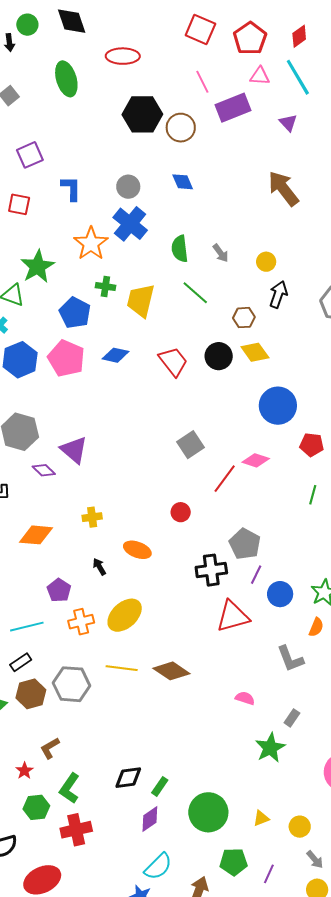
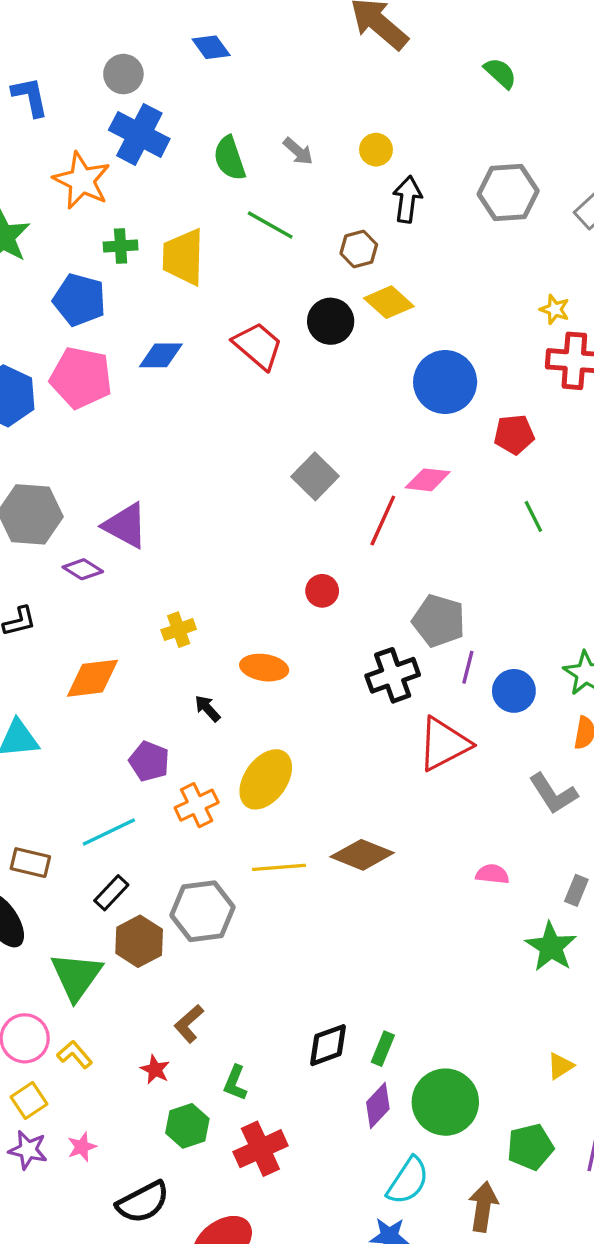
green line: (313, 495) -> (533, 516), turned -30
green L-shape: (70, 788) -> (235, 1083), size x0.7
green circle: (208, 812) -> (445, 1102), moved

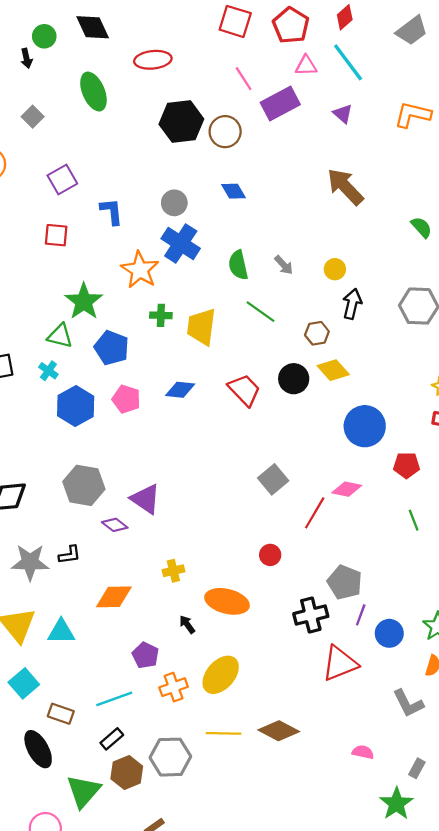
blue pentagon: (79, 300) -> (112, 348), moved
pink pentagon: (81, 378) -> (126, 399), size x0.7
orange ellipse: (264, 668) -> (227, 601), size x1.4

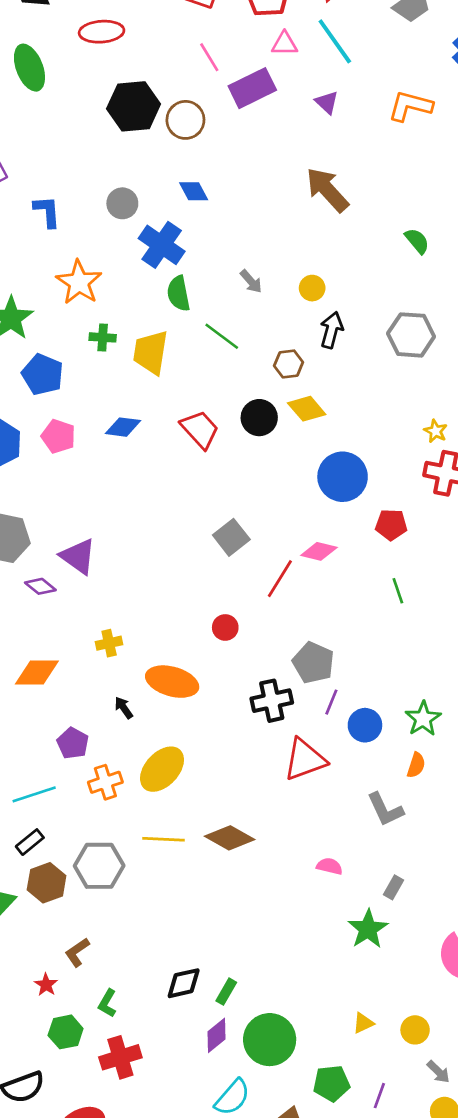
blue cross: (181, 243) -> (162, 245), moved
green semicircle: (238, 265) -> (179, 294), moved

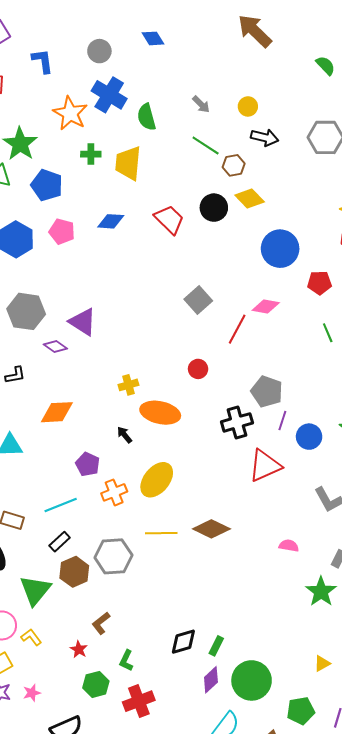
blue cross: (162, 245) -> (109, 95), moved
black arrow: (332, 330) -> (265, 137), turned 92
green line: (222, 336) -> (206, 145), moved
yellow cross: (109, 643) -> (128, 385), moved

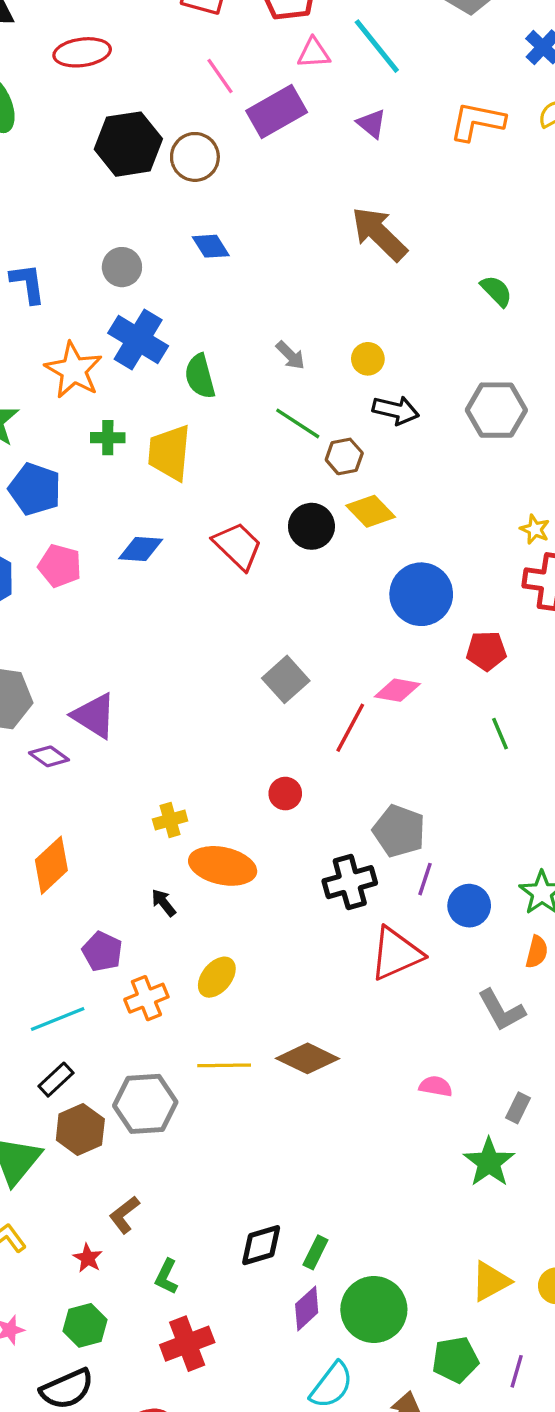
orange diamond: (57, 412) -> (51, 865), turned -40
yellow ellipse: (157, 480) -> (217, 977), size x0.7
yellow triangle: (322, 663) -> (491, 1281), size x1.5
green hexagon: (96, 684) -> (85, 1325), moved

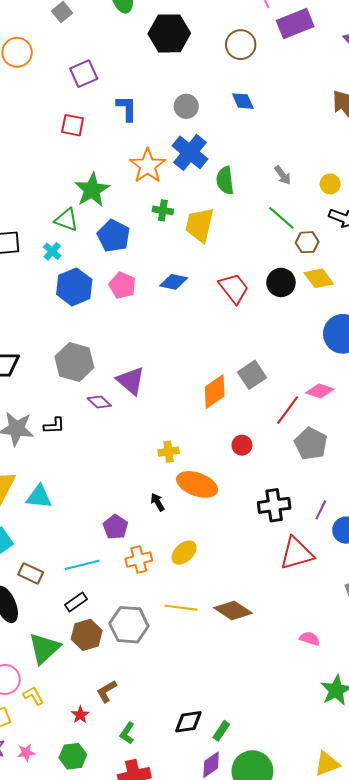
black hexagon: (128, 144) -> (169, 33), moved
gray pentagon: (399, 831) -> (311, 444), moved
orange diamond: (51, 865) -> (215, 392), moved

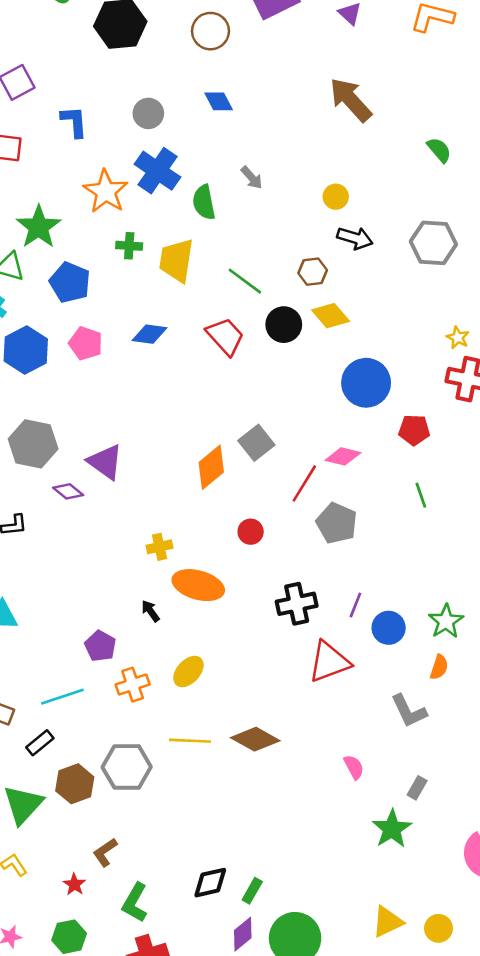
gray arrow: (283, 175) -> (252, 178), moved
green line: (281, 218) -> (245, 281), moved
black rectangle: (76, 602) -> (40, 743), moved
pink semicircle: (310, 639) -> (354, 767), turned 48
green L-shape: (127, 733) -> (135, 903), size x1.4

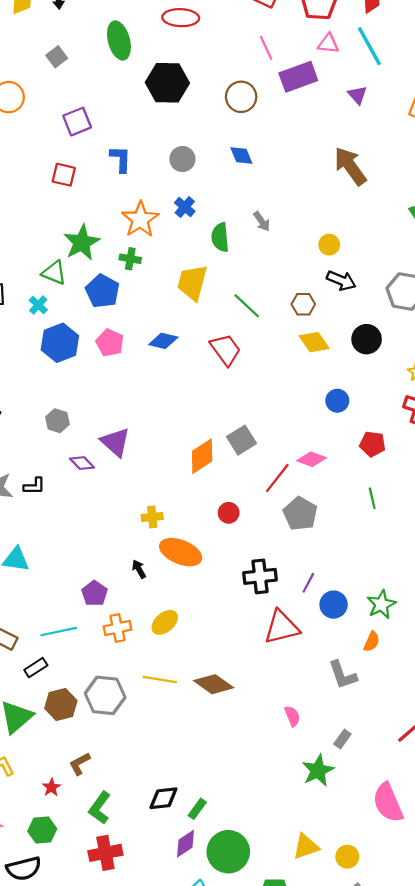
blue cross: (157, 171) -> (185, 207), size x0.6
green cross: (129, 246) -> (130, 259), moved
black circle: (284, 325) -> (367, 339), moved
blue circle: (366, 383) -> (337, 401), size x0.6
gray hexagon: (33, 444) -> (57, 421), size x0.6

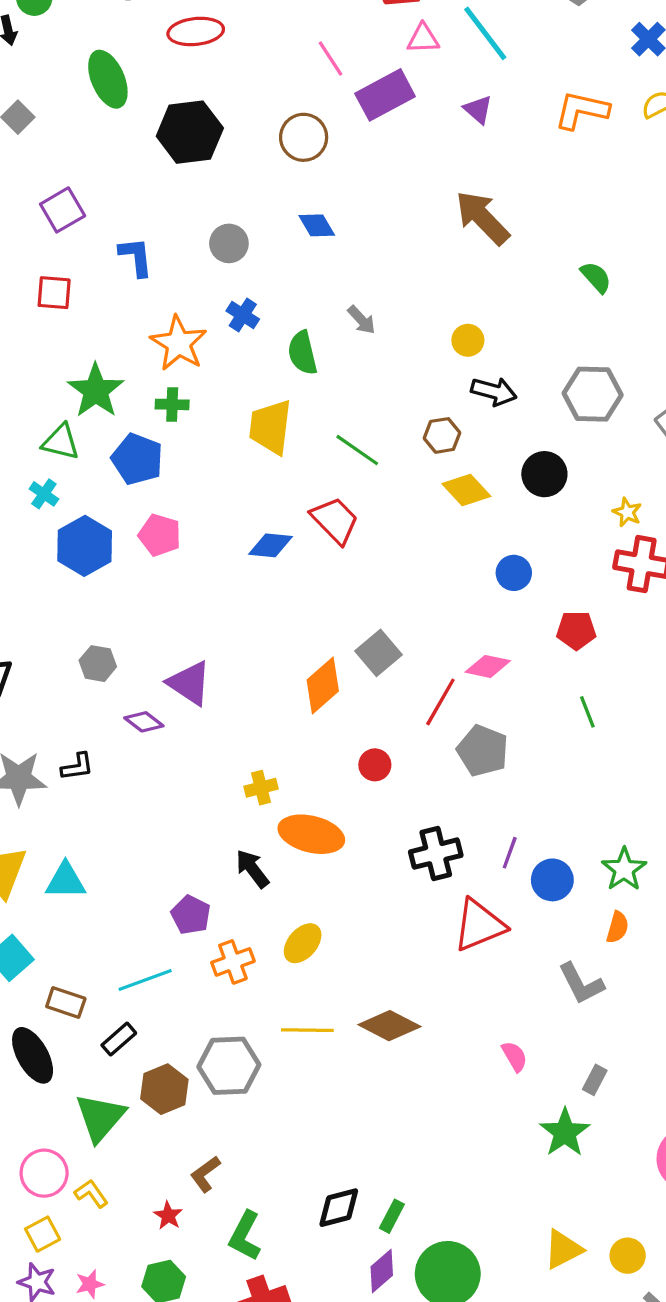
blue diamond: (163, 341) -> (270, 545), moved
black arrow: (139, 569) -> (252, 869), size x1.4

